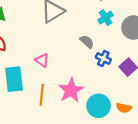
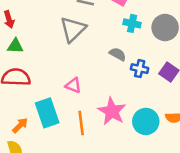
cyan cross: (105, 18) -> (132, 23), turned -32

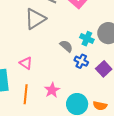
cyan cross: (132, 23) -> (87, 39), moved
pink star: (112, 111) -> (52, 90), size x0.7

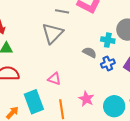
blue cross: (81, 61) -> (108, 64), turned -32

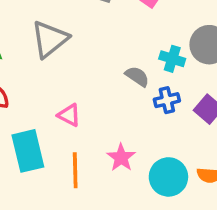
gray triangle: (53, 33) -> (50, 39), moved

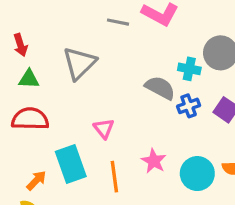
gray semicircle: (137, 76) -> (160, 88), size x1.4
pink triangle: (69, 115) -> (104, 128), turned 30

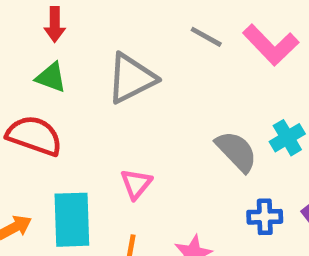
cyan cross: (189, 69) -> (287, 138), turned 30
blue cross: (189, 106) -> (265, 217), moved

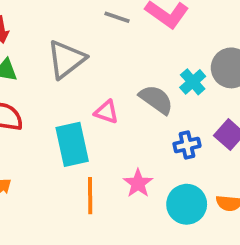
pink triangle: (136, 184) -> (106, 112), moved, turned -40
cyan rectangle: (72, 220) -> (72, 144), moved

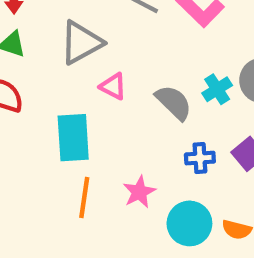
pink triangle: (106, 112) -> (113, 86), moved

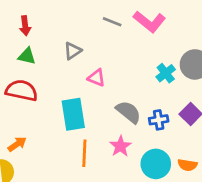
gray triangle: (81, 43) -> (73, 51), size x0.6
gray semicircle: (174, 102) -> (129, 112), moved

